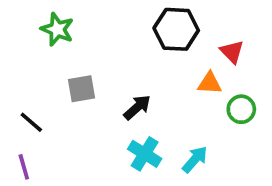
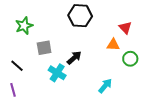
green star: (57, 29) -> (24, 26), moved, turned 30
black hexagon: (176, 29) -> (80, 16), moved
cyan cross: (145, 154) -> (57, 73), moved

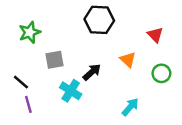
orange triangle: (113, 45) -> (128, 60), moved, turned 40
purple line: (13, 90) -> (28, 104), moved

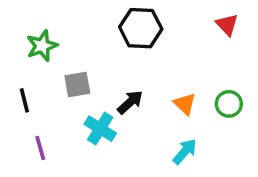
red triangle: (155, 35) -> (227, 25), moved
orange triangle: (128, 60) -> (185, 104), moved
black line: (21, 82) -> (24, 100), moved, turned 35

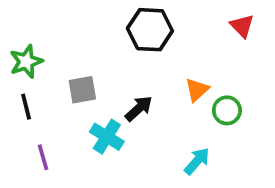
green star: (42, 46) -> (26, 62), moved
orange triangle: (185, 104) -> (197, 90), moved, turned 35
green circle: (229, 104) -> (227, 110), moved

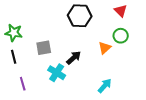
red triangle: (242, 26) -> (121, 11), moved
green star: (26, 62) -> (14, 33), turned 30
green circle: (227, 110) -> (121, 36), moved

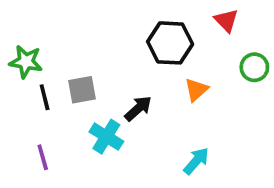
black hexagon: (80, 16) -> (170, 43), moved
green circle: (121, 36) -> (254, 67), moved
black line: (14, 57) -> (45, 97), moved

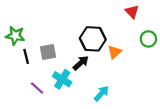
black hexagon: (170, 43) -> (93, 39), moved
purple line: (43, 157) -> (37, 88), moved, turned -32
cyan arrow: (196, 161) -> (101, 94), moved

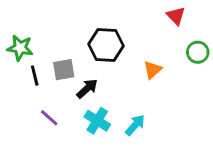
black hexagon: (93, 39) -> (106, 45), moved
black arrow: (81, 63) -> (87, 89), moved
cyan cross: (62, 79) -> (97, 121), moved

